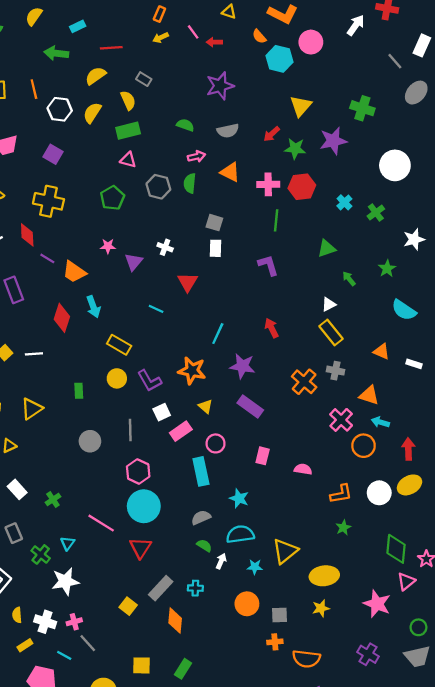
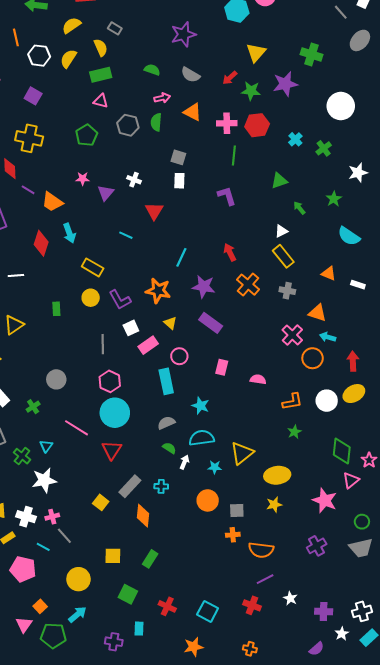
gray semicircle: (228, 131) -> (190, 75), turned 42
orange cross: (304, 382) -> (248, 285), moved
gray circle: (90, 441) -> (56, 379), moved
purple cross: (368, 654) -> (317, 546), turned 30

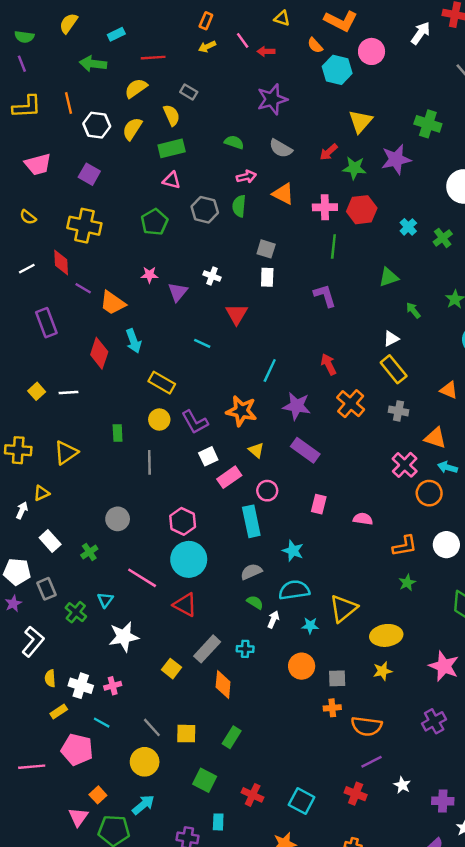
gray line: (103, 344) -> (149, 462), moved
red triangle: (112, 450) -> (185, 605), turned -35
white star: (44, 480) -> (124, 637), moved
gray line: (64, 536) -> (152, 727), moved

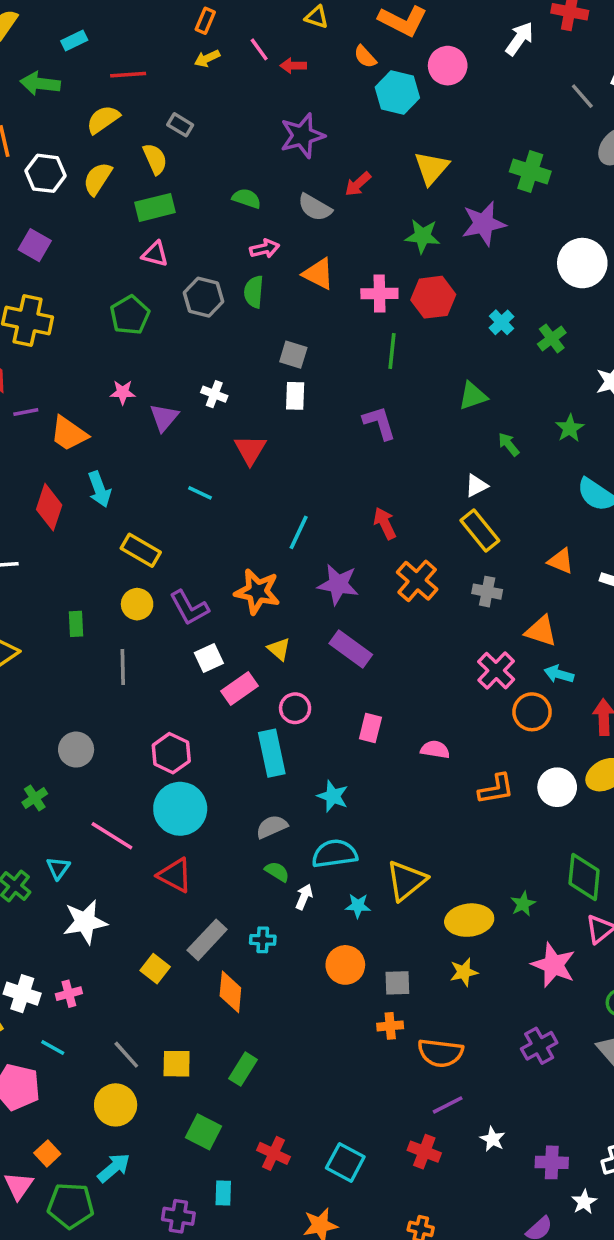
red arrow: (329, 152) -> (358, 184), moved
purple line: (83, 288) -> (26, 412), turned -42
green star: (407, 583) -> (523, 904), moved

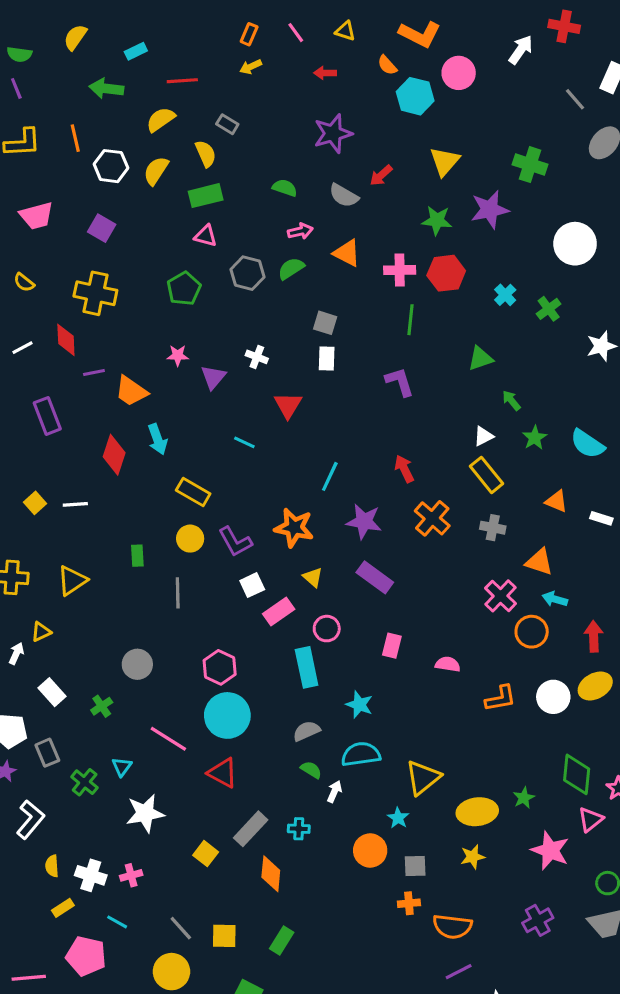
pink line: (259, 49) -> (296, 33), moved
green semicircle: (254, 292) -> (291, 268), turned 52
green star: (570, 428) -> (535, 438), moved
cyan star: (358, 906) -> (398, 818), moved, turned 30

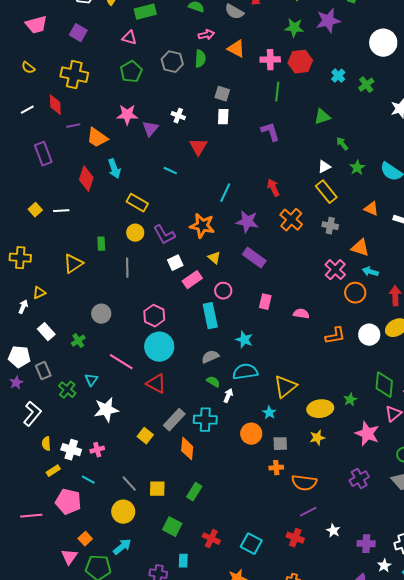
pink triangle: (206, 236) -> (129, 38), moved
green semicircle: (291, 268) -> (200, 59), turned 126
pink star: (178, 355) -> (127, 115), size x1.5
yellow triangle: (72, 580) -> (73, 264), moved
cyan cross: (299, 829) -> (205, 420), size x1.6

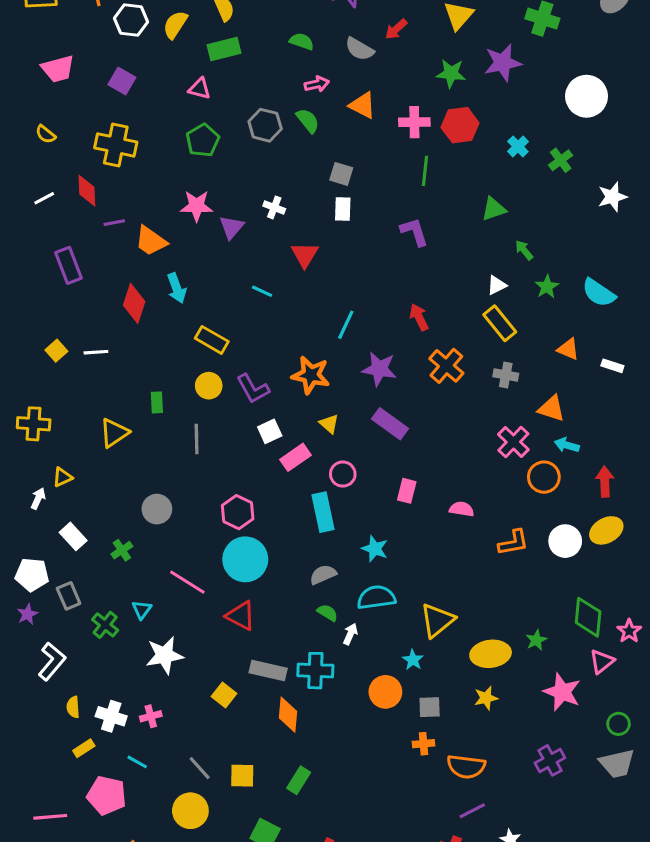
green semicircle: (200, 59) -> (308, 121), turned -42
gray rectangle: (174, 420) -> (268, 671), turned 60

